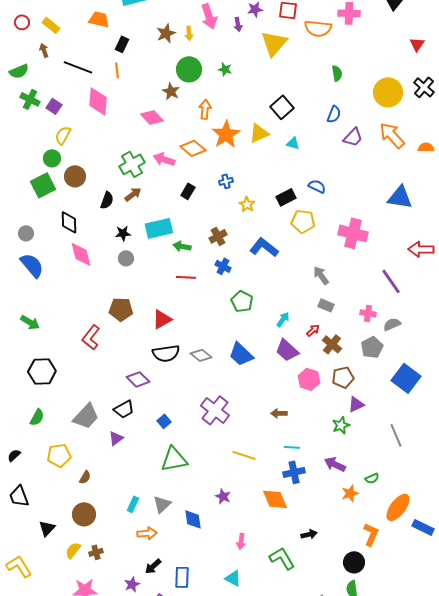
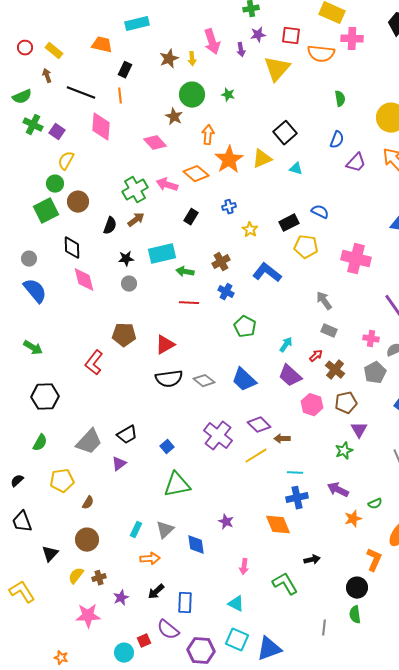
purple diamond: (138, 379) -> (259, 425), moved
purple triangle: (356, 404) -> (359, 430), turned -36
yellow line: (244, 455) -> (256, 456), moved, turned -50
purple star: (132, 584) -> (121, 598), moved

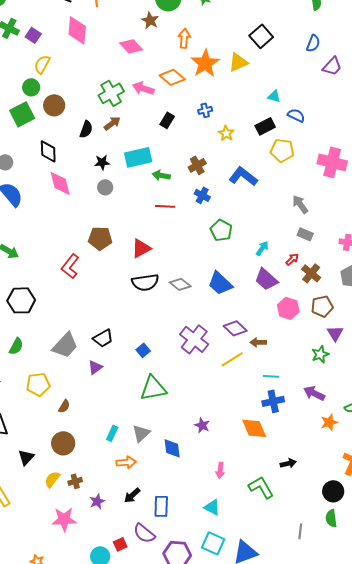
cyan triangle: (296, 169) -> (274, 96), moved

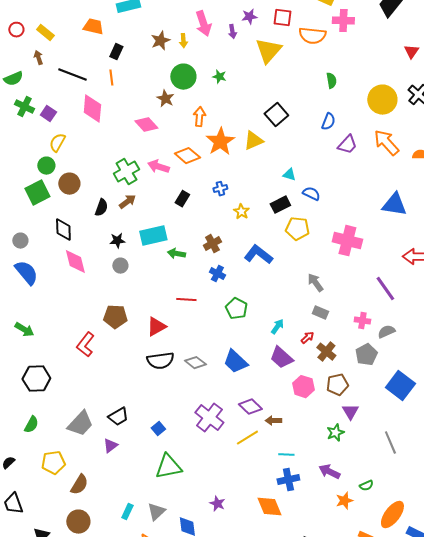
red line: (165, 206) -> (186, 300), moved
brown semicircle: (64, 406) -> (79, 485), size x1.5

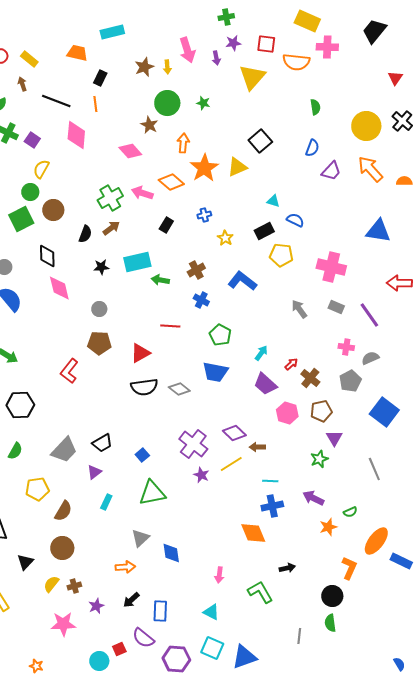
gray circle: (120, 266) -> (99, 309), moved
gray rectangle: (320, 313) -> (336, 307), moved
blue trapezoid: (235, 362) -> (215, 372), moved, turned -32
purple star: (217, 504) -> (201, 475), moved
cyan rectangle: (127, 512) -> (106, 502), moved

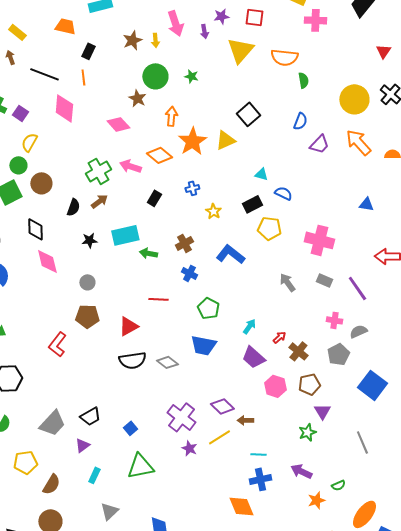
orange semicircle: (296, 62) -> (284, 57), moved
blue triangle: (378, 231) -> (366, 204), size x0.6
gray triangle: (140, 538) -> (109, 511), moved

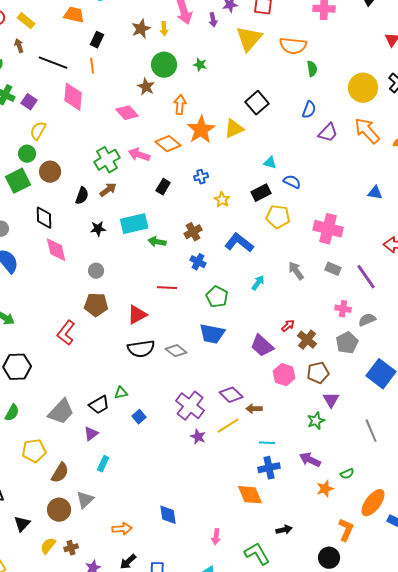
cyan arrow: (249, 326) -> (258, 283), moved
green triangle: (140, 466) -> (121, 393), moved, size x0.5
gray triangle: (109, 511) -> (85, 500), moved

